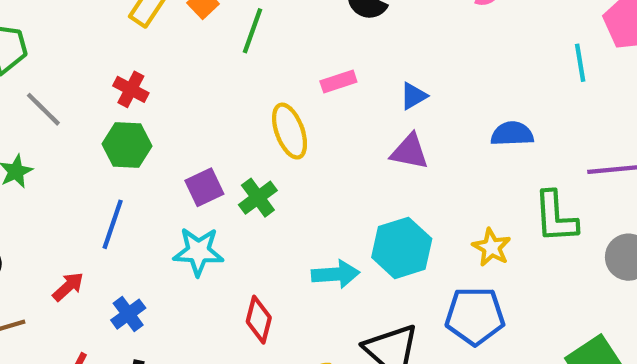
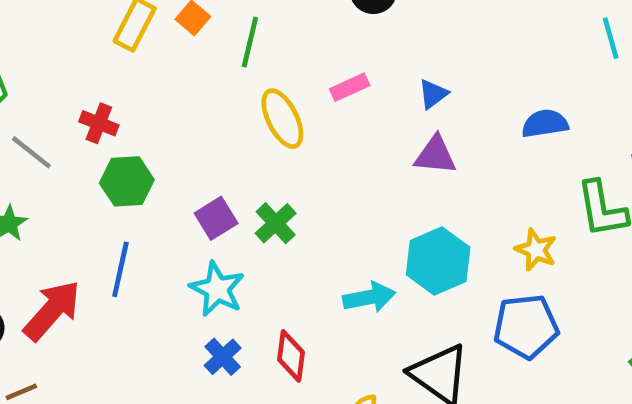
red cross: (131, 89) -> (99, 123), moved
yellow ellipse: (290, 131) -> (282, 119), moved
cyan star: (198, 252) -> (217, 289), turned 30
red arrow: (68, 287) -> (52, 310), moved, size x1.8
blue cross: (128, 314) -> (223, 357), moved

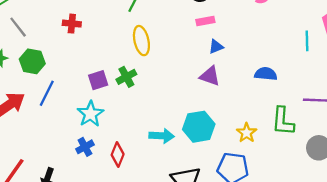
pink rectangle: (350, 87) -> (205, 21), moved
red cross: (99, 123) -> (72, 24), moved, turned -30
green hexagon: (127, 181) -> (32, 61), moved
green cross: (276, 223) -> (126, 77), moved

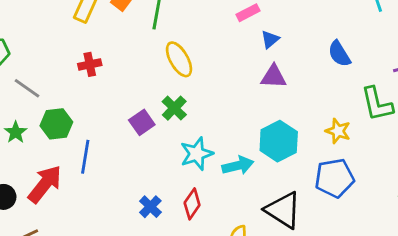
blue semicircle: (266, 74) -> (339, 54), turned -110
cyan star: (90, 114) -> (197, 154), moved, turned 30
red diamond: (118, 154) -> (192, 204), turned 30

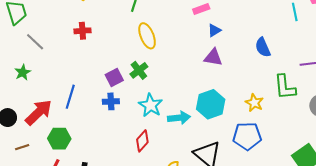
green hexagon: (56, 124) -> (59, 139), moved
cyan star: (197, 154) -> (151, 105), turned -30
blue cross: (150, 207) -> (111, 101), moved, turned 35

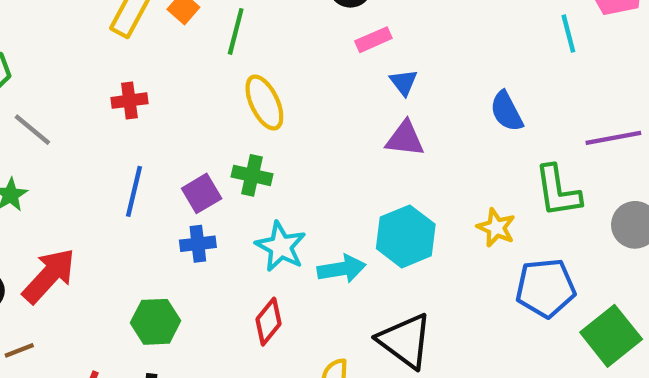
blue triangle: (214, 30) -> (404, 82), turned -32
green cross: (139, 70) -> (252, 175), turned -36
blue line: (70, 97) -> (134, 191), moved
blue pentagon: (247, 136) -> (546, 288), moved
green hexagon: (59, 139) -> (156, 322), moved

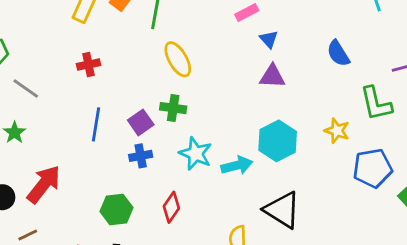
red diamond: (269, 322) -> (171, 207), moved

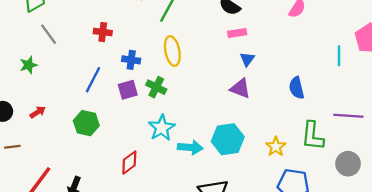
blue cross: (141, 156) -> (131, 60), moved
red arrow: (44, 184) -> (38, 112), size x0.5
green hexagon: (116, 209) -> (86, 123), moved

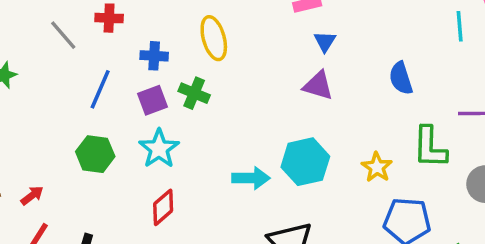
gray line: (49, 34) -> (63, 35), moved
red arrow: (38, 112) -> (32, 195), moved
cyan star: (162, 128) -> (159, 149), moved

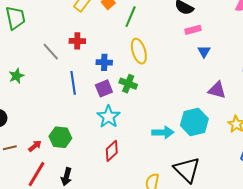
purple triangle: (318, 86) -> (217, 90), moved
blue line: (100, 89) -> (73, 83), turned -30
green hexagon: (95, 154) -> (60, 137), moved

